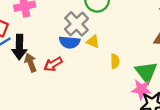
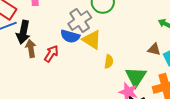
yellow triangle: (93, 42) -> (92, 40), size x1.5
red arrow: (53, 64) -> (51, 54), turned 144

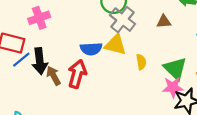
gray cross: (80, 21) -> (123, 20), moved
brown triangle: (154, 49) -> (164, 22), moved
red arrow: (51, 54) -> (77, 74), size x1.4

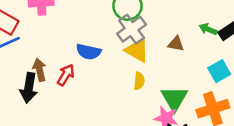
yellow triangle: (115, 45) -> (137, 50), moved
black arrow: (40, 61) -> (29, 88), moved
red arrow: (77, 74) -> (66, 75), size x0.7

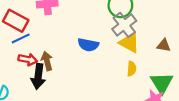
brown triangle: (176, 44) -> (164, 45), moved
red arrow: (66, 75) -> (28, 59), moved, turned 72

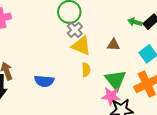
gray cross: (124, 25) -> (75, 30), size x0.7
blue semicircle: (88, 45) -> (44, 81), moved

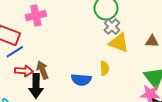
yellow semicircle: (86, 70) -> (105, 68), moved

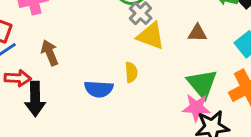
brown arrow: (43, 70) -> (50, 53), moved

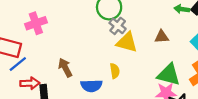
brown arrow: (50, 53) -> (65, 68), moved
green triangle: (202, 84) -> (169, 75), turned -30

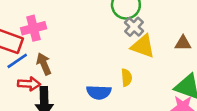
pink cross: (36, 23) -> (34, 28), moved
brown arrow: (65, 68) -> (44, 64), moved

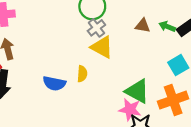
brown triangle: (183, 43) -> (143, 26), moved

